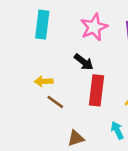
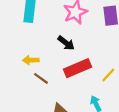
red rectangle: (97, 90) -> (78, 68), turned 60

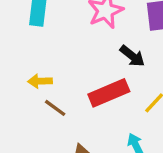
black arrow: (66, 43) -> (132, 56), moved

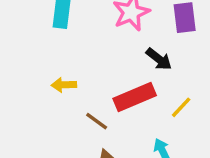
brown line: (55, 108) -> (97, 121), moved

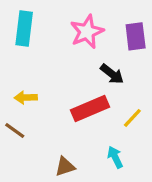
brown line: (97, 121) -> (15, 130), moved

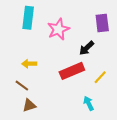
pink star: (87, 32) -> (58, 29), moved
black arrow: (112, 74) -> (87, 48), turned 98
brown triangle: (65, 167) -> (29, 105), moved

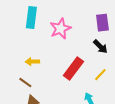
black arrow: (87, 48) -> (100, 47), moved, turned -91
red rectangle: (72, 71) -> (73, 69), turned -30

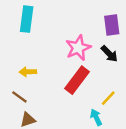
pink star: (60, 29) -> (78, 48), moved
yellow line: (100, 75) -> (108, 98), moved

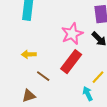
brown line: (19, 97) -> (43, 76), moved

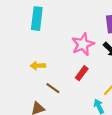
red rectangle: (71, 62) -> (82, 73), size x0.6

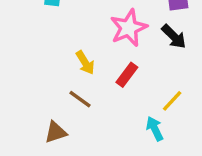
yellow arrow: (38, 66) -> (85, 63), moved, turned -120

